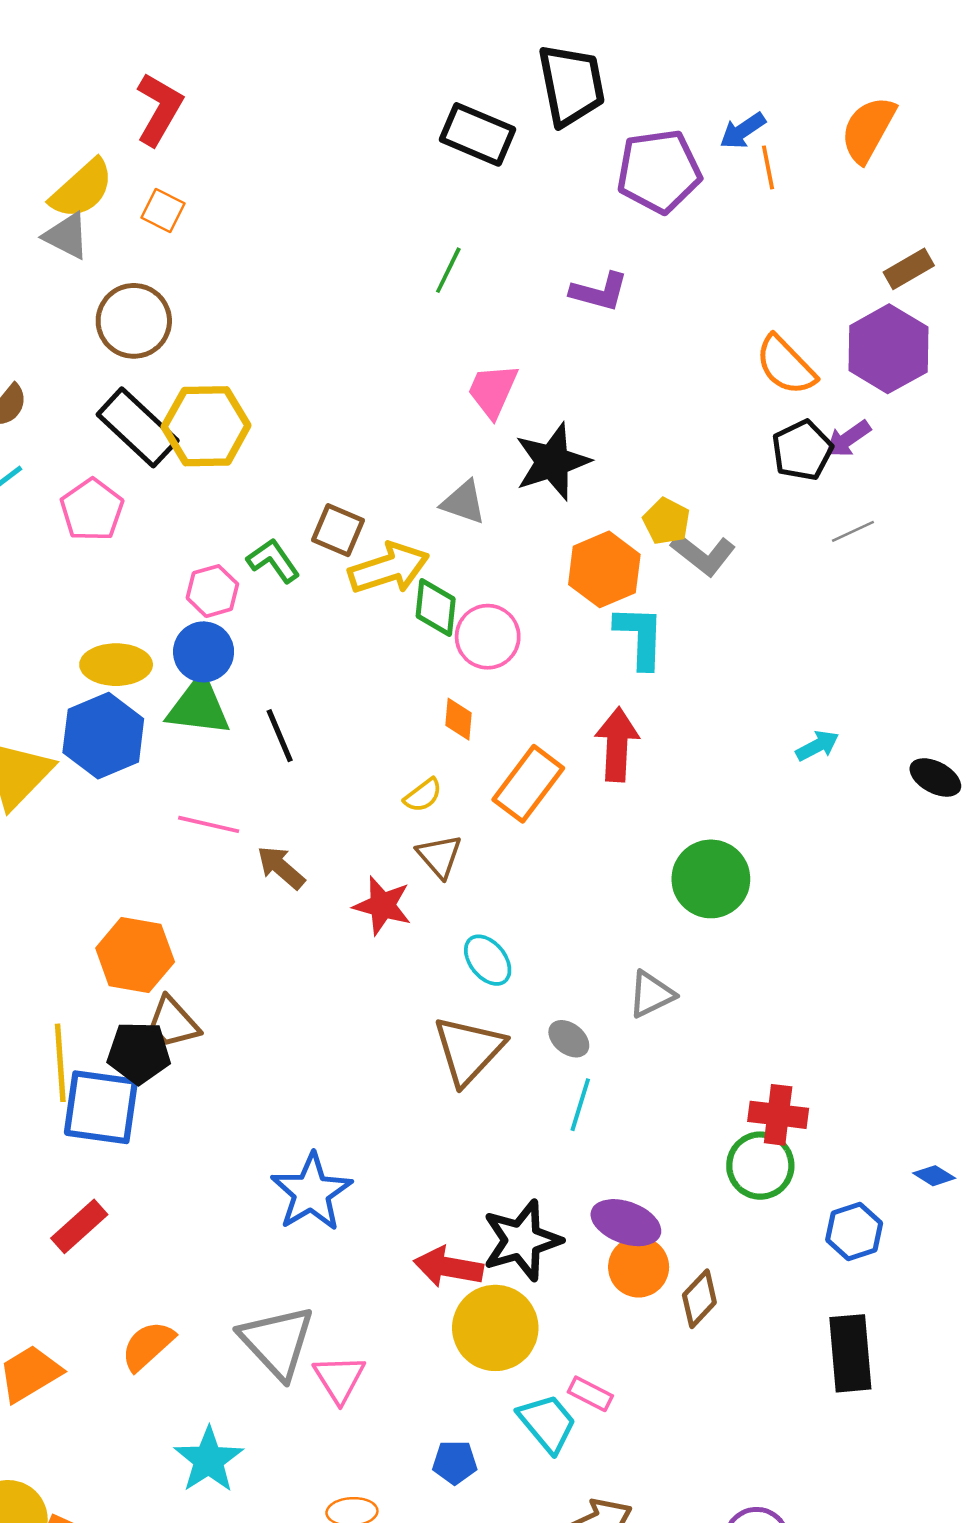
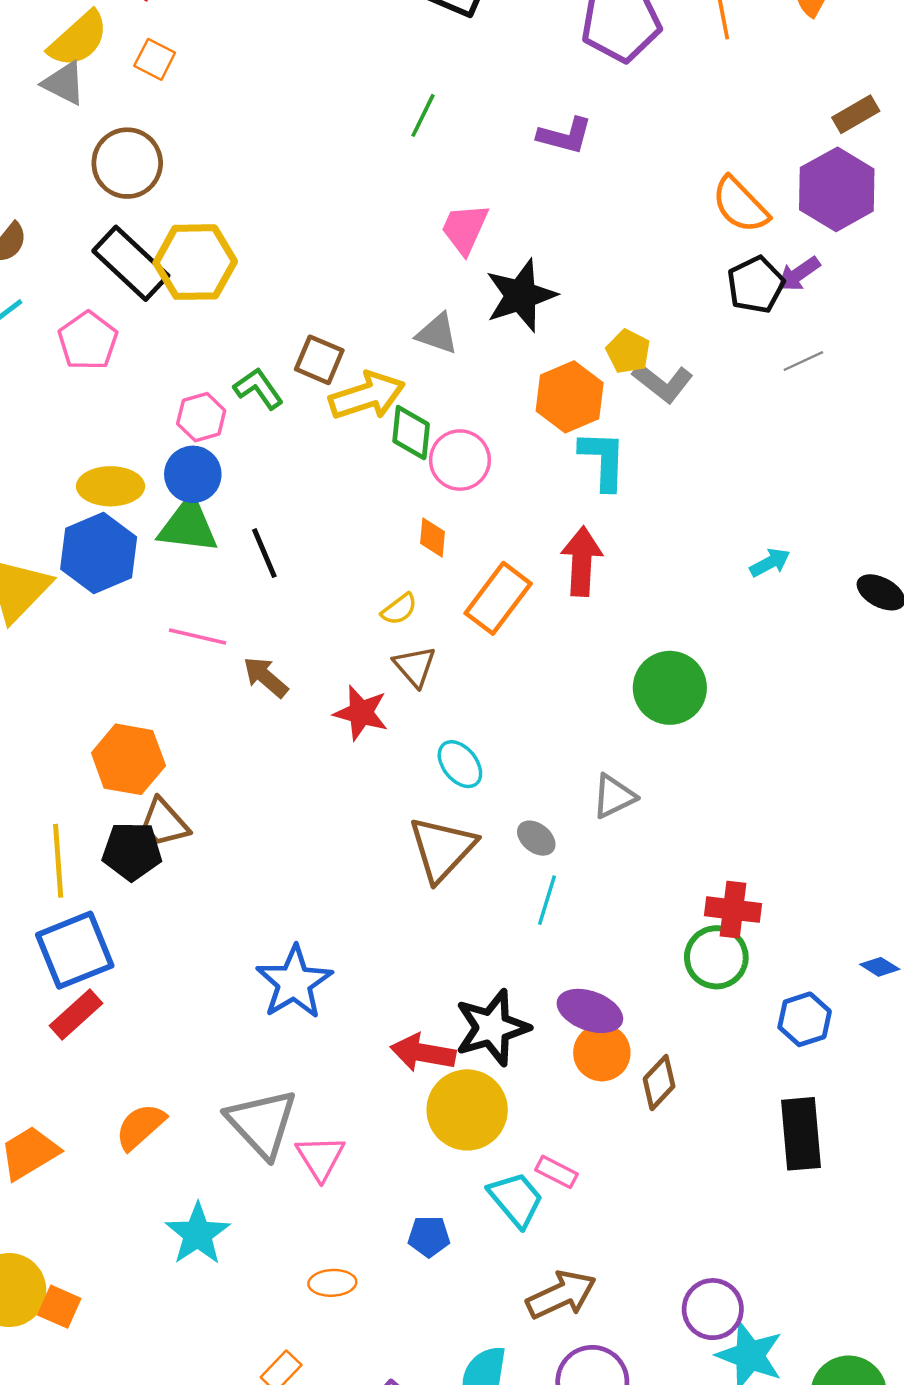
blue square: (101, 1107) -> (75, 950), moved, turned -30

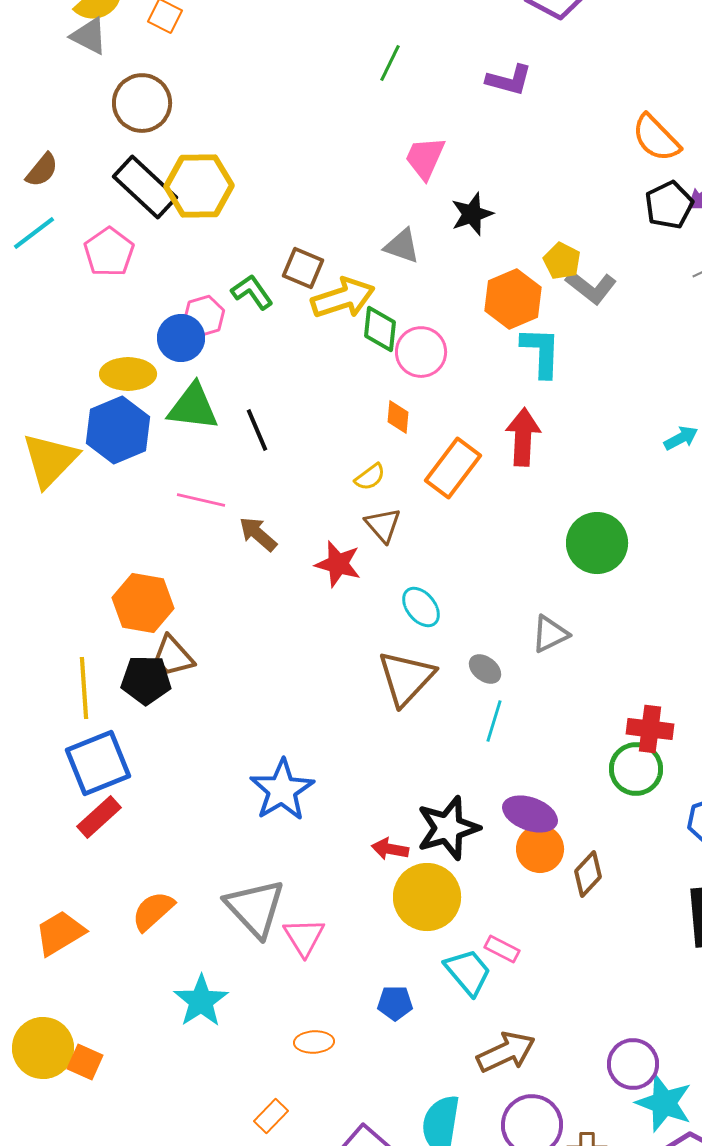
black star: (521, 295) -> (472, 214), size x0.7
blue circle: (193, 474) -> (181, 338), moved
red arrow: (423, 1053) -> (390, 849), size x0.7

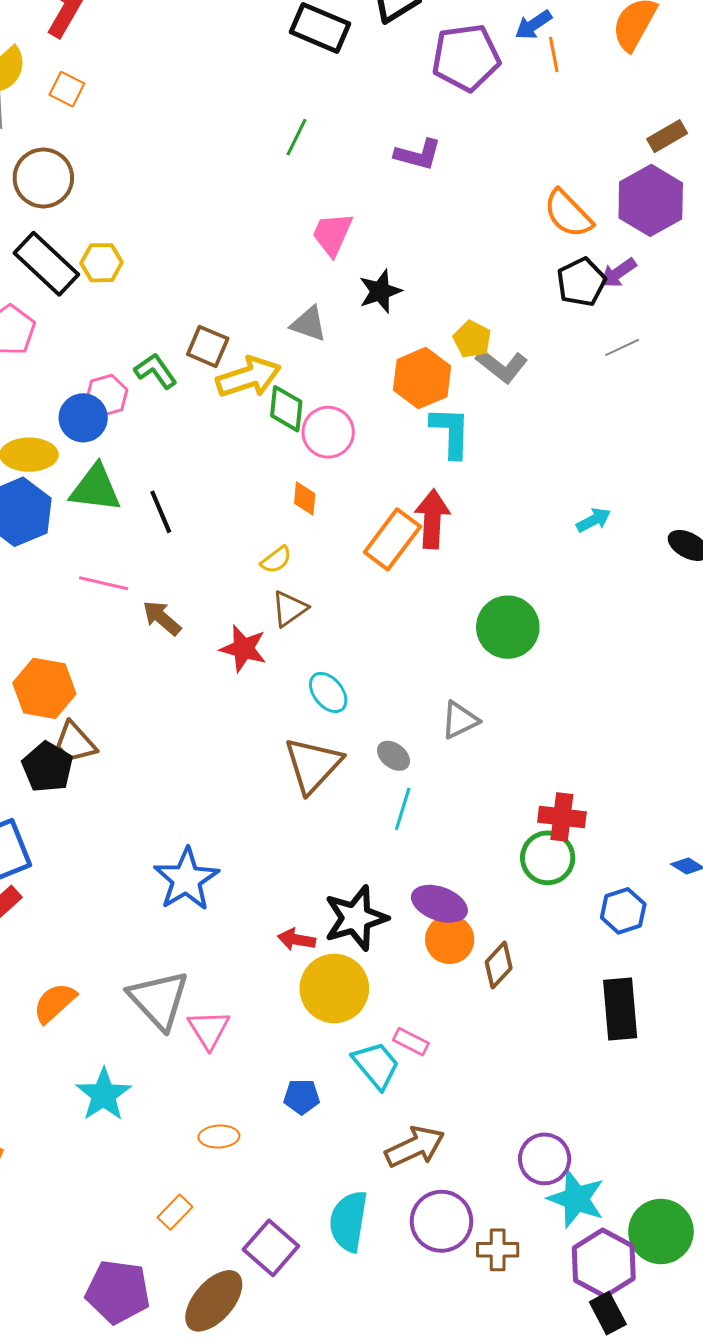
yellow hexagon: (199, 186) -> (102, 263), size x0.6
orange rectangle: (453, 468) -> (392, 539), moved
brown triangle: (383, 525) -> (289, 609), turned 36
black pentagon: (146, 680) -> (47, 767), turned 30

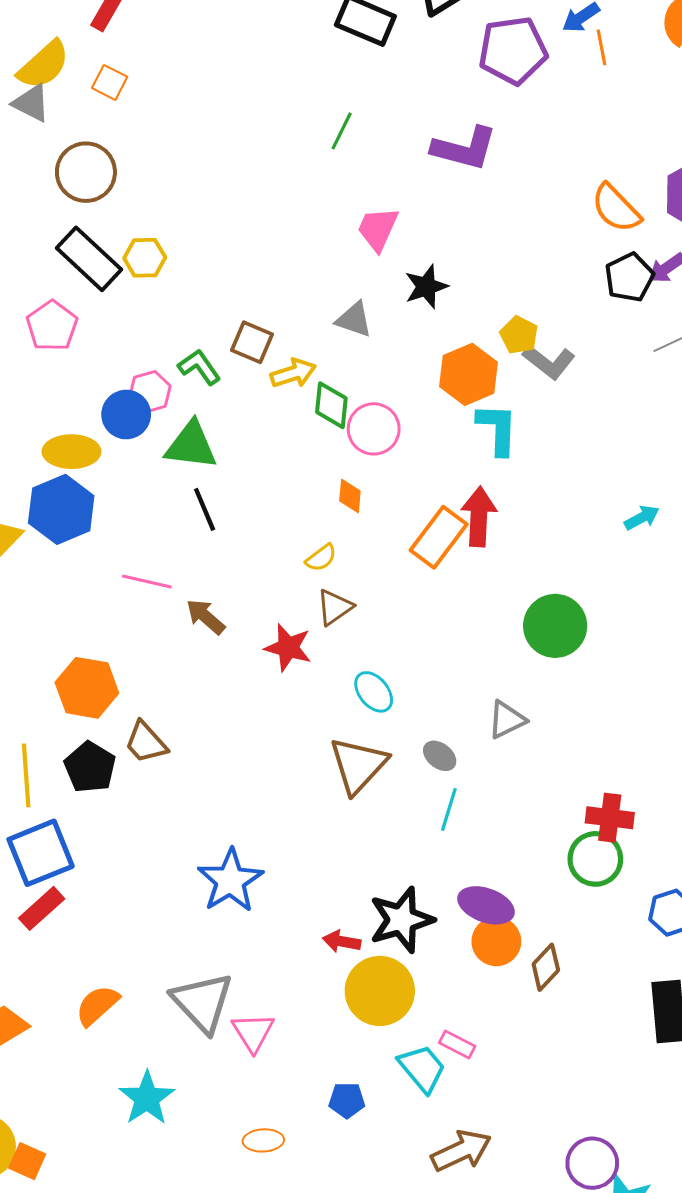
purple L-shape: (418, 155) -> (464, 148), size x1.4
yellow arrow: (249, 377) -> (293, 373), size x0.7
green triangle: (95, 488) -> (191, 445), moved
brown trapezoid: (75, 742) -> (146, 742), moved

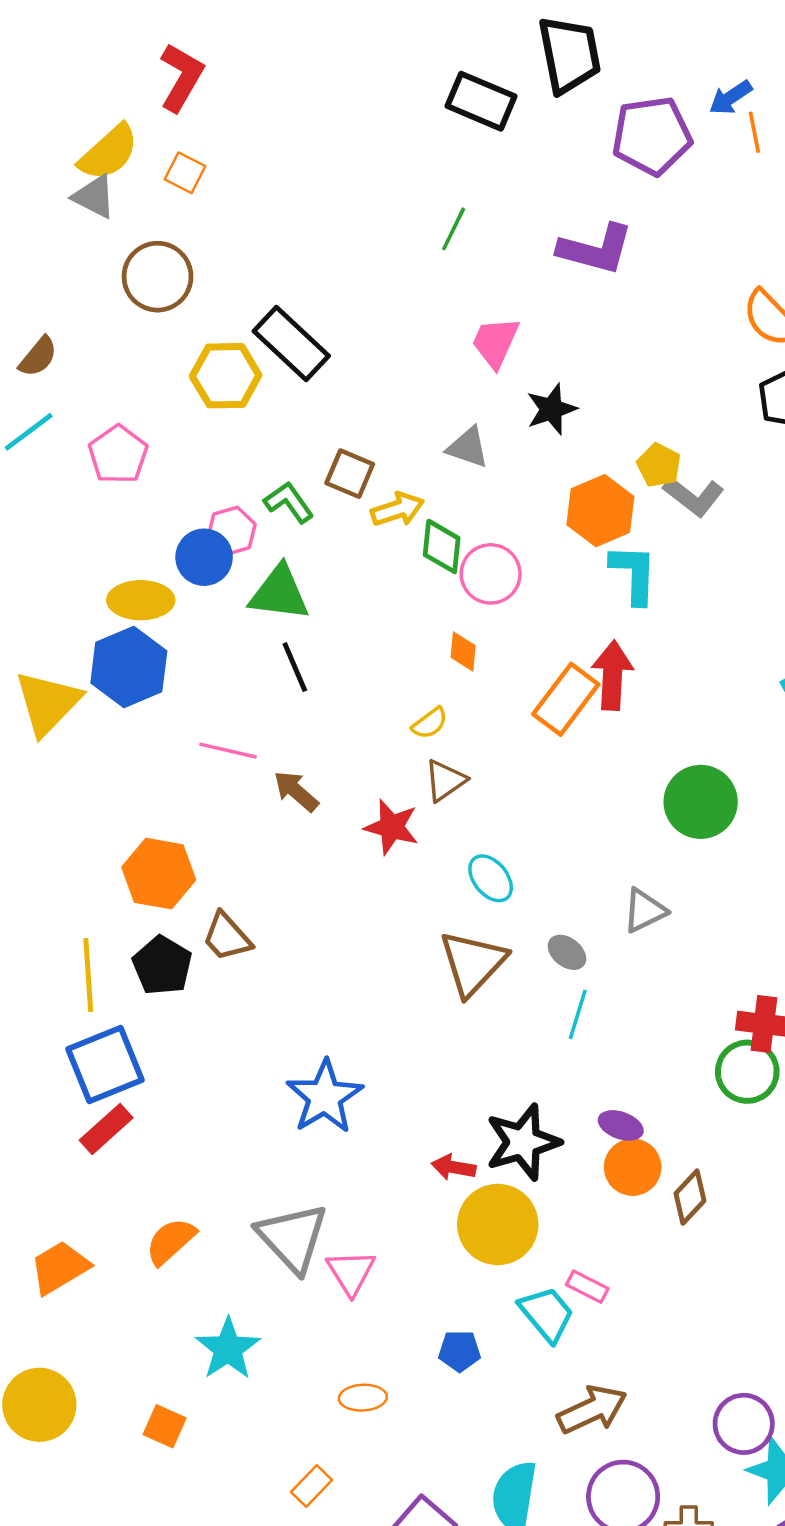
yellow hexagon: (145, 258) -> (226, 376), size x1.4
black rectangle: (89, 259) -> (291, 343), moved
purple ellipse: (486, 905) -> (621, 1125), size x0.7
orange square: (27, 1161) -> (165, 1426), moved

